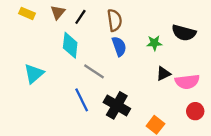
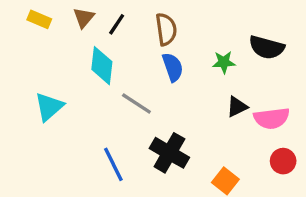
blue line: (82, 100) -> (113, 164), moved

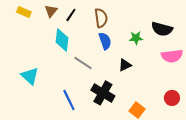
cyan triangle: (49, 107) -> (30, 76), moved, turned -36
black triangle: (237, 107) -> (125, 65), moved
pink semicircle: (272, 118) -> (172, 56), moved

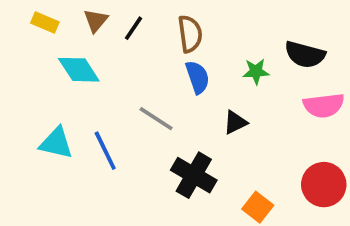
cyan diamond: (62, 40) -> (79, 70), moved, turned -40
cyan triangle: (30, 76) -> (56, 143), turned -30
red circle: (172, 98) -> (324, 185), size x1.5
blue line: (69, 100) -> (105, 151), moved

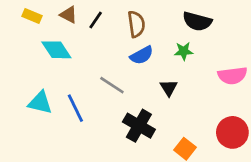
brown triangle: (96, 21) -> (69, 15), turned -42
black semicircle: (305, 55) -> (197, 21), moved
blue semicircle: (198, 77) -> (142, 55), turned 80
black triangle: (235, 122) -> (169, 88), turned -36

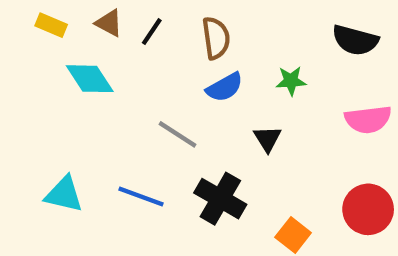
black semicircle: (197, 21) -> (355, 40), moved
cyan triangle: (40, 103) -> (64, 194), moved
blue line: (75, 108) -> (141, 196), moved, turned -44

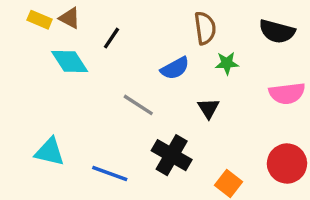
brown triangle: (109, 23) -> (70, 18), moved
black line: (152, 32) -> (111, 38), moved
brown semicircle: (216, 38) -> (205, 28), moved
blue line: (141, 196) -> (110, 174), moved

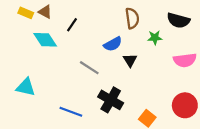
green star: (227, 63) -> (155, 38), moved
black triangle: (208, 108) -> (130, 60), moved
cyan triangle: (50, 152) -> (26, 87), moved

